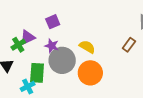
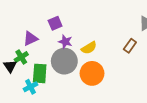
green cross: (18, 45) -> (21, 57), moved
purple star: (52, 46) -> (65, 42), moved
yellow semicircle: (87, 47) -> (89, 48), turned 119

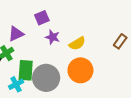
gray circle: (64, 61) -> (46, 78), moved

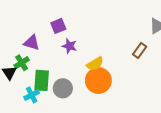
purple triangle: (16, 34) -> (32, 43), turned 42
yellow semicircle: (77, 43) -> (95, 64), moved
gray circle: (46, 78) -> (63, 88), size x0.7

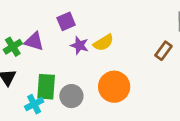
green cross: (22, 63) -> (13, 47), moved
yellow semicircle: (95, 64) -> (103, 43), moved

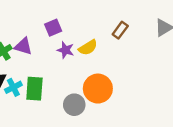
brown rectangle: (163, 51) -> (120, 30), moved
gray circle: (71, 96) -> (74, 105), moved
cyan cross: (34, 104) -> (13, 87), moved

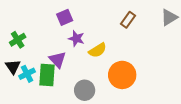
purple triangle: (23, 46) -> (58, 60), moved, turned 30
yellow semicircle: (88, 48) -> (97, 50), moved
orange circle: (98, 89) -> (122, 75), moved

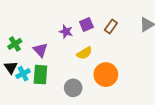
purple square: (65, 17) -> (86, 24), moved
purple star: (76, 39) -> (66, 32), moved
purple triangle: (58, 60) -> (40, 50), moved

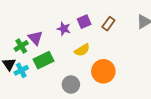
green cross: (15, 44) -> (21, 46), moved
purple triangle: (40, 50) -> (35, 38), moved
green rectangle: (40, 75) -> (44, 60), moved, turned 60

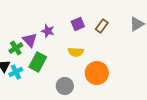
purple star: (64, 29) -> (48, 31), moved
yellow semicircle: (82, 50) -> (76, 52), turned 35
green rectangle: (44, 60) -> (38, 62), turned -36

